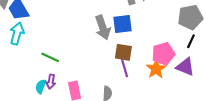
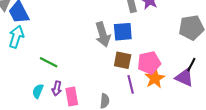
black line: (191, 41) -> (191, 65), moved
pink pentagon: (163, 54) -> (149, 63), moved
purple line: (124, 68) -> (131, 84), moved
purple arrow: (51, 82) -> (57, 88), moved

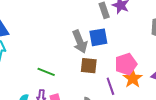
brown square: (123, 60) -> (89, 66), moved
green line: (49, 62) -> (46, 72), moved

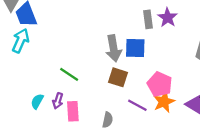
pink pentagon: (126, 64) -> (160, 84), turned 30
purple line: (110, 86) -> (137, 105), turned -54

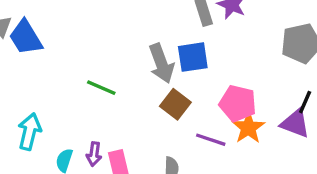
cyan arrow: (21, 41) -> (29, 132), moved
green line: (69, 74) -> (101, 88), moved
brown square: (118, 77) -> (175, 104), turned 30

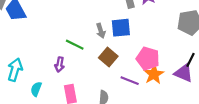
gray arrow: (161, 63) -> (101, 31), size x0.6
green line: (101, 88) -> (75, 45), moved
purple arrow: (94, 154) -> (60, 65), moved

